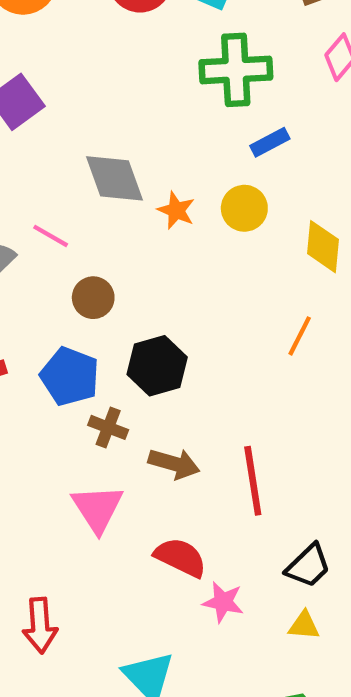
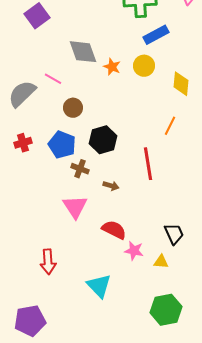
blue rectangle: (270, 142) -> (156, 35), size x1.4
brown arrow: (174, 464) -> (111, 186), size x0.7
red line: (253, 481) -> (148, 164), moved
black trapezoid: (308, 566) -> (174, 234), turned -70
yellow triangle: (304, 625) -> (161, 262), moved

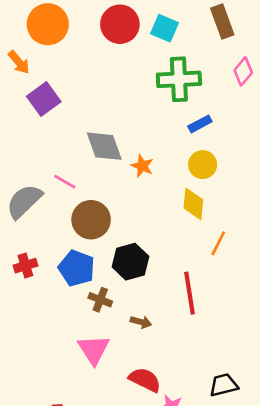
blue rectangle: (156, 35) -> (200, 124), size x0.7
yellow circle: (144, 66) -> (203, 165), moved
yellow diamond: (181, 84) -> (193, 204), moved
brown circle: (73, 108) -> (91, 220), size x1.5
black trapezoid: (174, 234) -> (224, 385), turned -80

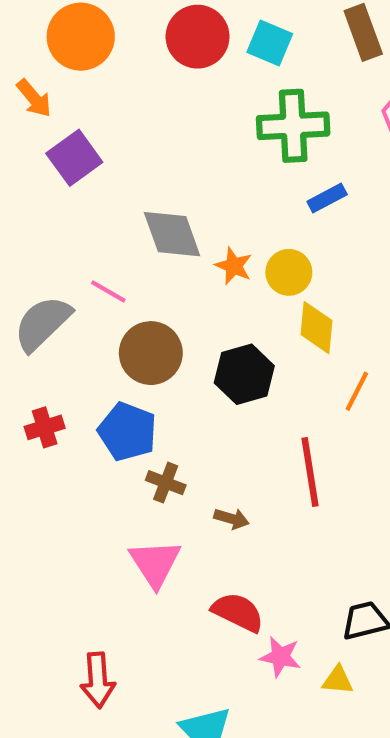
yellow circle: (203, 165) -> (289, 272), moved
black hexagon: (130, 262) -> (244, 374), moved

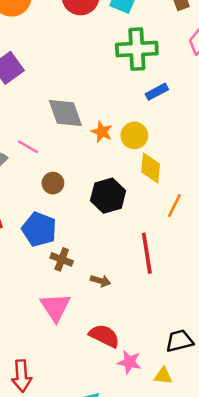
brown circle: (151, 353) -> (53, 183), size x0.6

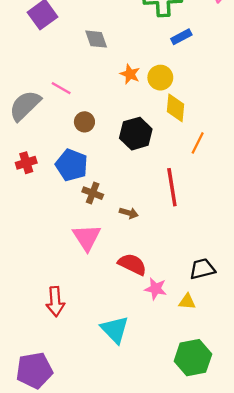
gray diamond: (65, 113) -> (96, 39), moved, size x0.7

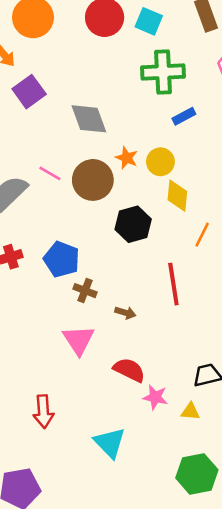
gray diamond: (96, 39) -> (89, 119), size x1.4
brown circle: (84, 122) -> (93, 180), moved, size x1.8

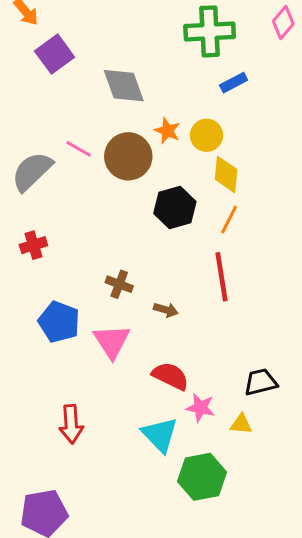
orange line: (202, 235) -> (229, 220), moved
blue pentagon: (62, 259) -> (59, 322), moved
cyan triangle: (110, 443) -> (160, 435), moved
green hexagon: (197, 474) -> (202, 477), moved

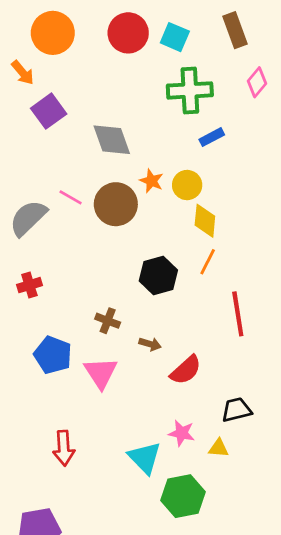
black hexagon: (175, 208) -> (158, 275), moved
red line: (222, 277) -> (238, 314), moved
red semicircle: (170, 376) -> (186, 370), moved, turned 112

